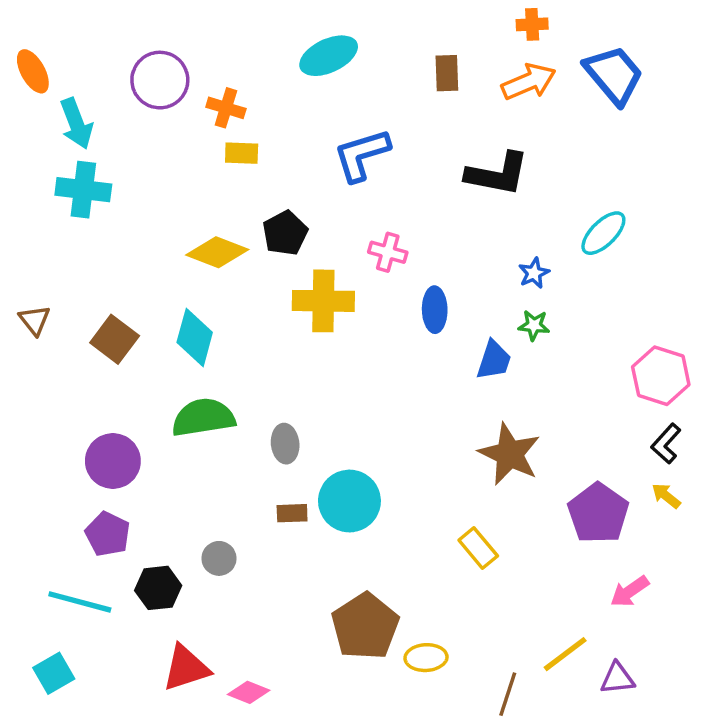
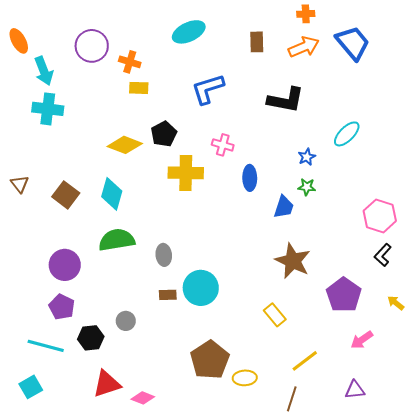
yellow arrow: (666, 496) -> (396, 303), moved
yellow line: (565, 654) -> (305, 361), moved

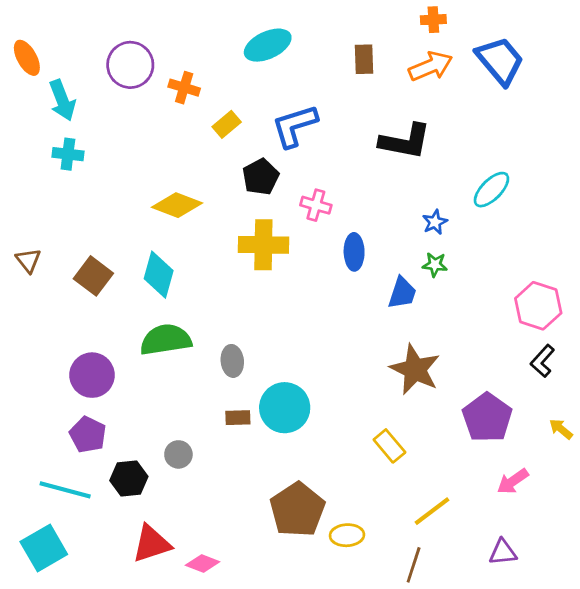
yellow rectangle: (139, 88) -> (227, 124), moved, turned -42
cyan cross: (48, 109) -> (68, 154), size x0.7
black pentagon: (164, 134) -> (261, 177), moved
cyan square: (31, 387) -> (44, 548), size x1.4

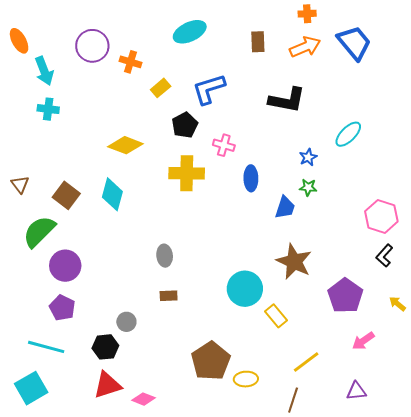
green semicircle: (166, 340) -> (39, 231), moved, turned -36
cyan circle: (285, 408) -> (245, 289), moved
black hexagon: (129, 479) -> (105, 347), moved

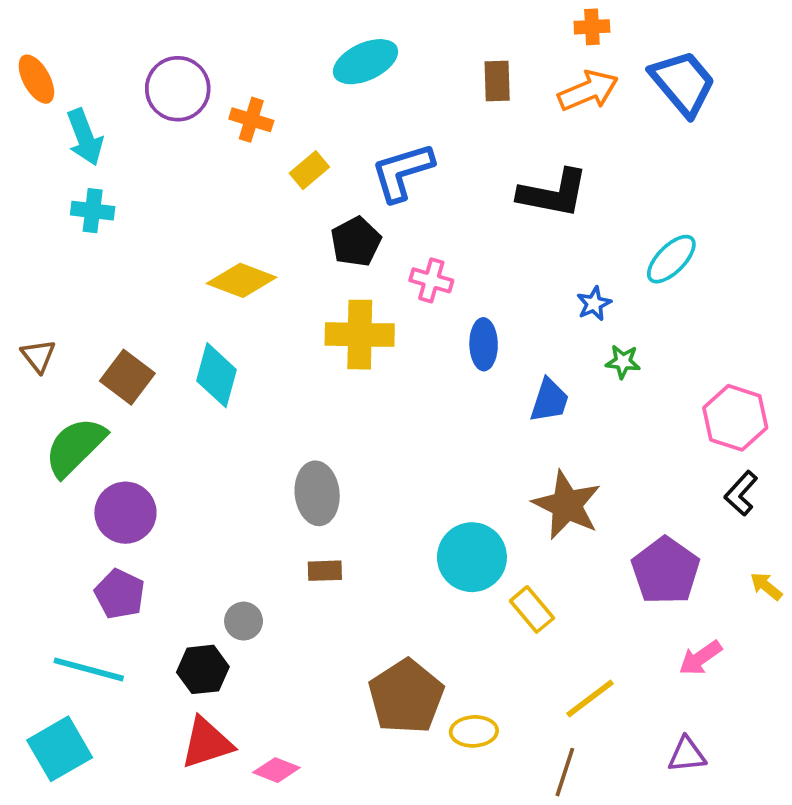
green star: (308, 187) -> (623, 362), moved
gray ellipse: (165, 256) -> (317, 493), size x1.4

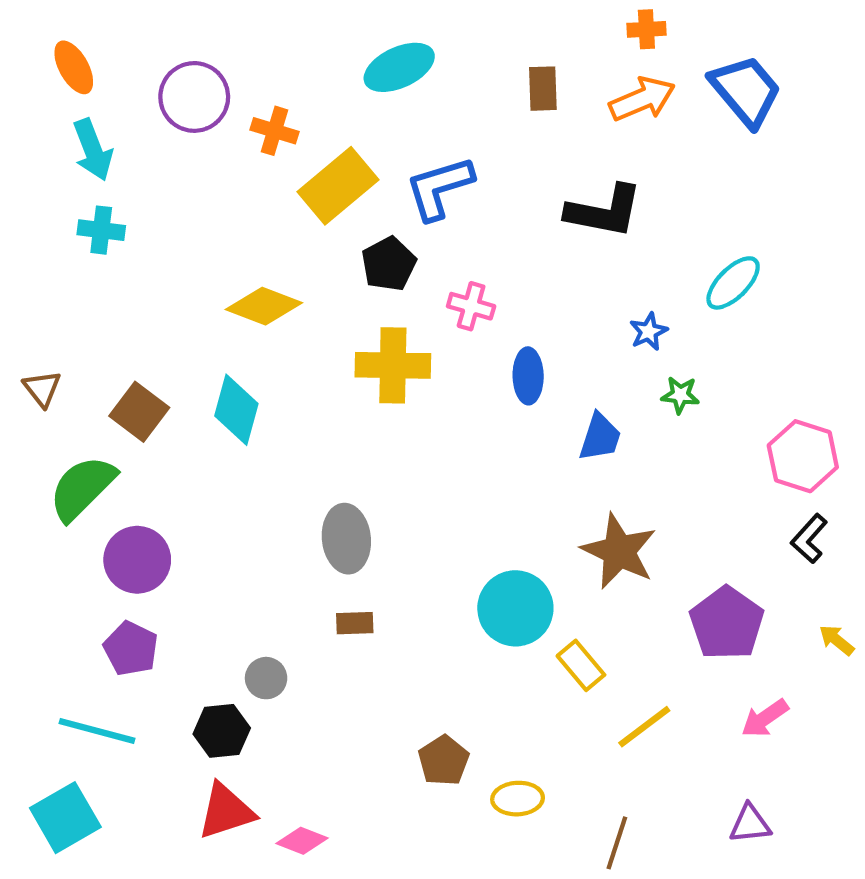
orange ellipse: (36, 79) -> (74, 67), moved
yellow rectangle: (309, 170) -> (338, 186), size x1.8
brown pentagon: (406, 697) -> (444, 761), size x0.6
yellow line: (590, 698) -> (644, 727), moved

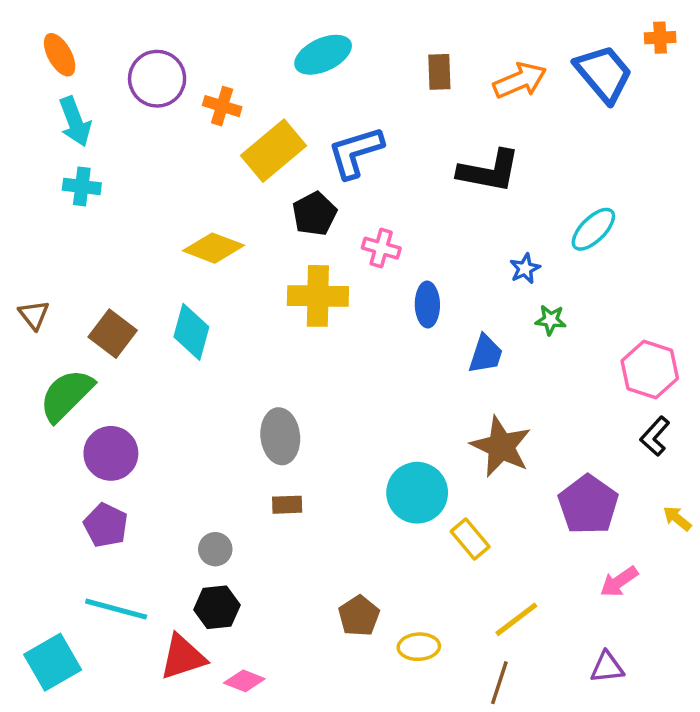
orange cross: (646, 29) -> (660, 38), moved
yellow line: (644, 727) -> (516, 619), moved
cyan line: (97, 731) -> (116, 609), moved
black hexagon: (222, 731) -> (217, 607), moved

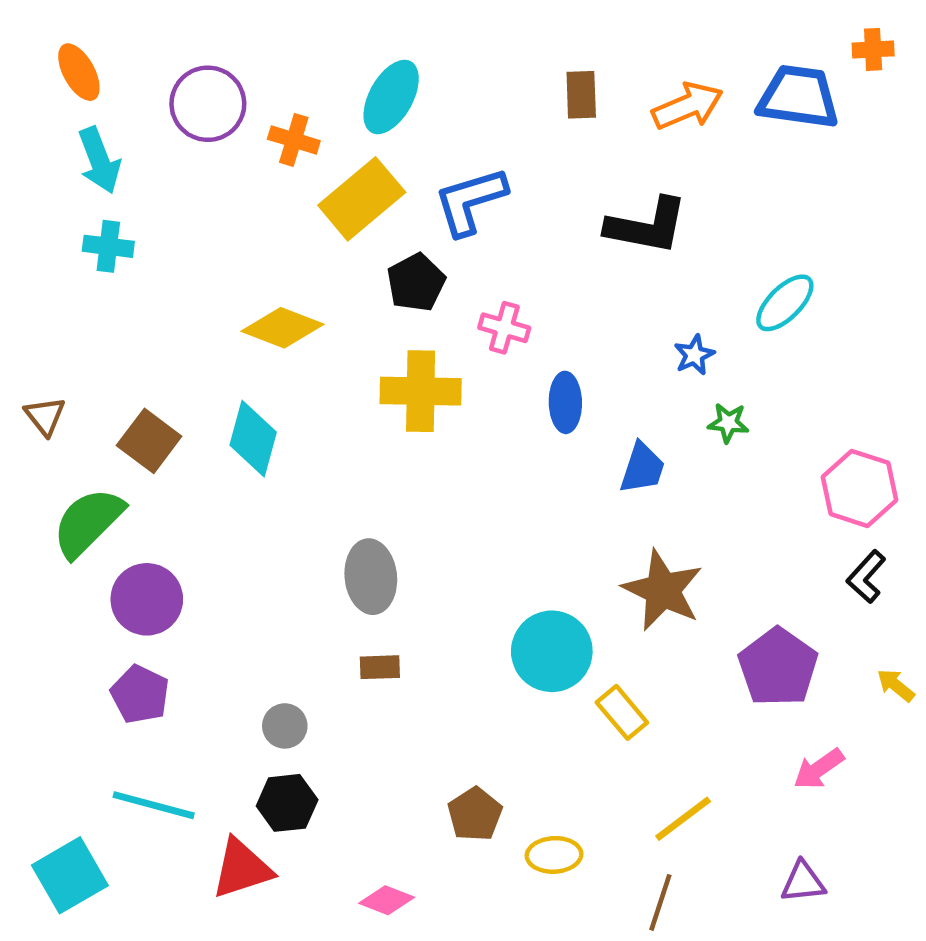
cyan ellipse: (323, 55) -> (391, 97), moved, turned -36
blue trapezoid: (604, 74) -> (798, 97), turned -42
pink diamond: (244, 681) -> (387, 900), moved

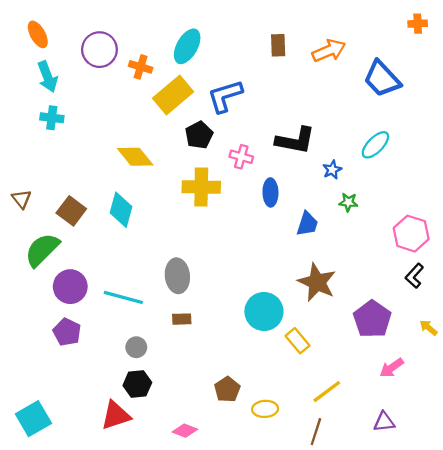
blue trapezoid: (798, 97) -> (382, 79), moved, turned -141
black L-shape: (647, 226) -> (295, 140), moved
yellow diamond: (283, 328) -> (135, 157), turned 30
cyan line: (154, 805) -> (123, 297), moved

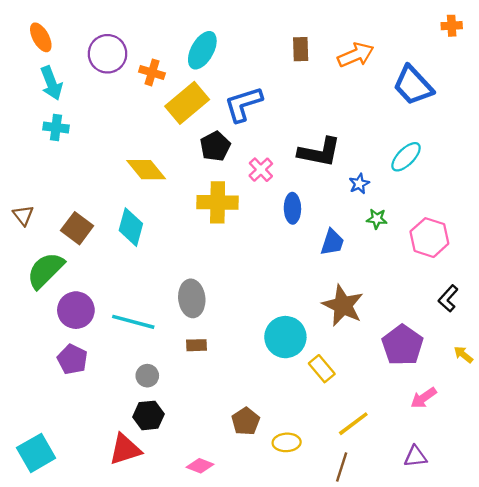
pink cross: (241, 157) -> (261, 170), turned 30
pink hexagon: (411, 234) -> (429, 238), moved

